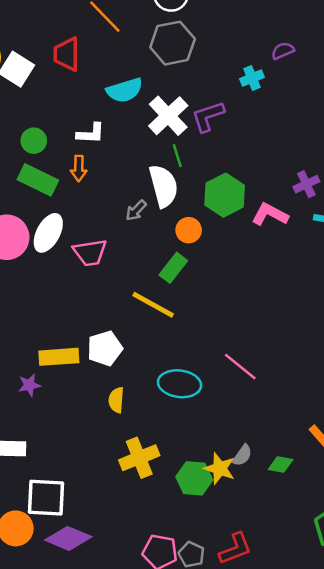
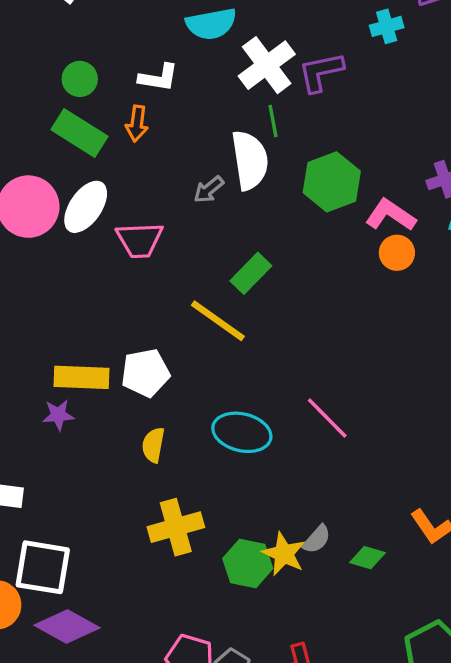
orange circle: (189, 230) -> (397, 253), moved
purple star: (29, 385) -> (58, 415), moved

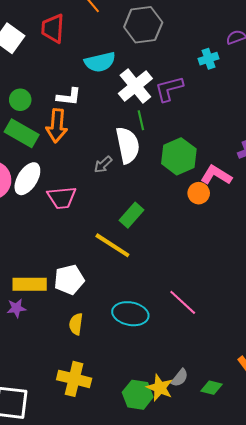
orange arrow: (137, 124) -> (57, 126), size x1.5
orange circle: (397, 253) -> (199, 193), moved
yellow cross: (176, 527) -> (74, 379), moved, turned 32

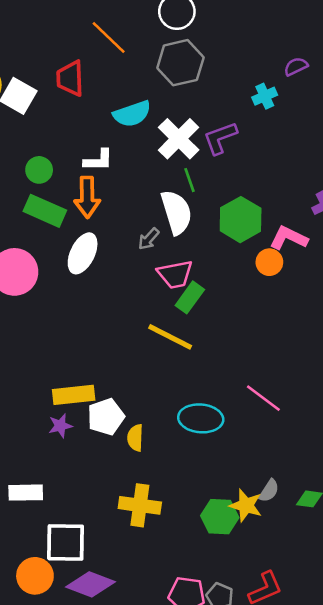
white ellipse: (27, 179) -> (83, 253), moved
pink trapezoid: (62, 198) -> (175, 274), moved
white pentagon: (69, 280) -> (106, 417), moved

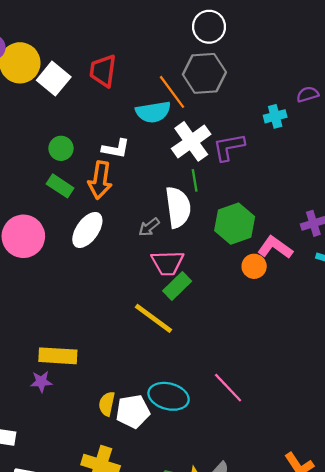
orange line: (109, 38) -> (172, 92), moved
green rectangle: (45, 211) -> (60, 186), size x0.7
white pentagon: (106, 417) -> (133, 411), moved

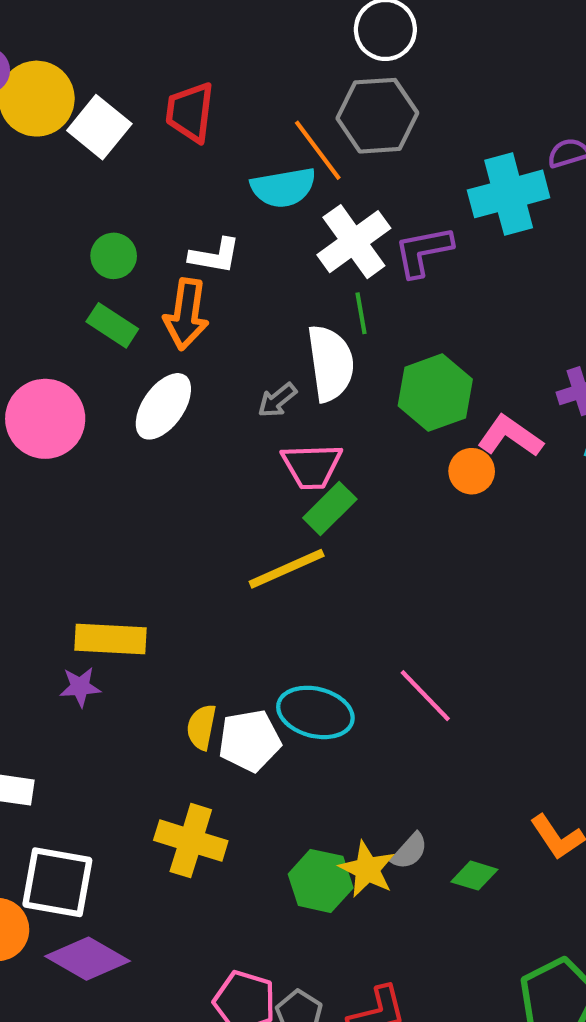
cyan cross: (275, 116) -> (509, 194), size x1.8
yellow line: (153, 318) -> (287, 569), turned -60

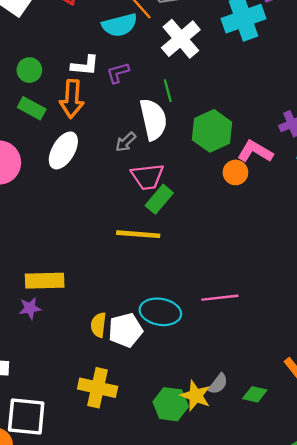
white cross: (354, 242) -> (181, 39), moved
purple L-shape: (423, 251) -> (118, 73), moved, size x0.7
yellow line: (287, 569) -> (138, 234), turned 33
pink line: (425, 696) -> (220, 298), turned -48

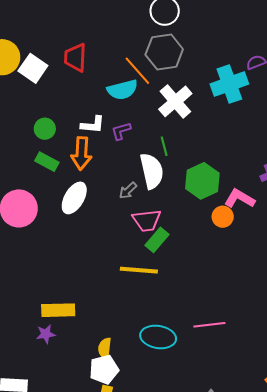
white pentagon: (125, 330) -> (104, 369), moved

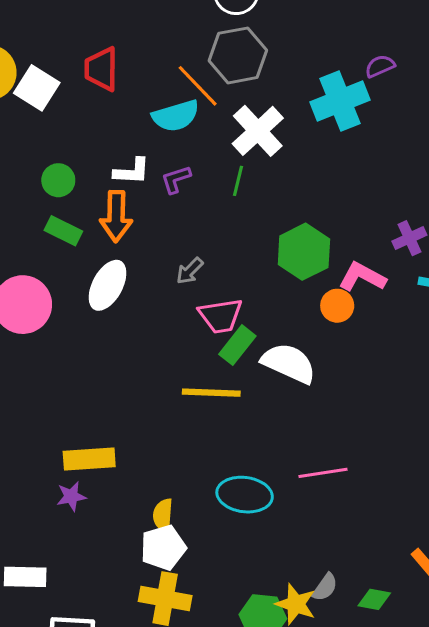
green line: (164, 146) -> (238, 181), moved, turned 30
white semicircle: (152, 171) -> (289, 363), moved, turned -51

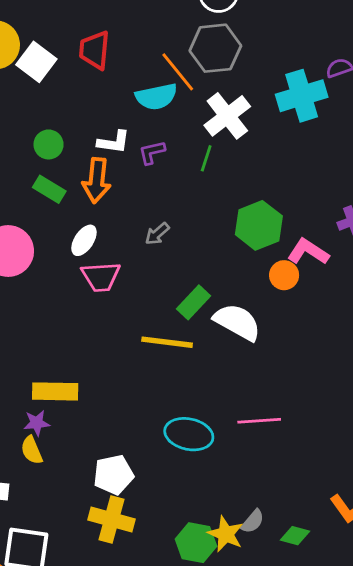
white ellipse: (108, 285) -> (84, 240), size x0.7
pink trapezoid: (221, 316) -> (101, 277), moved
yellow semicircle: (163, 515) -> (32, 450), moved, turned -32

